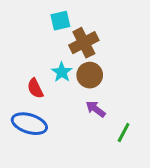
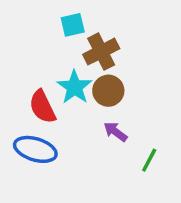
cyan star: (62, 72) -> (74, 87), size x1.4
red semicircle: (35, 88) -> (42, 107), size x1.4

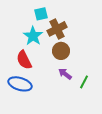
cyan star: (74, 87) -> (33, 36), moved
green line: (149, 160) -> (84, 82), moved

